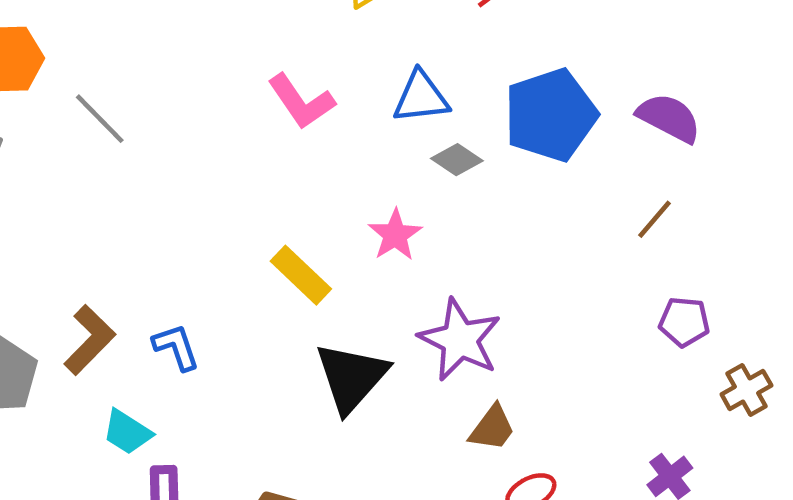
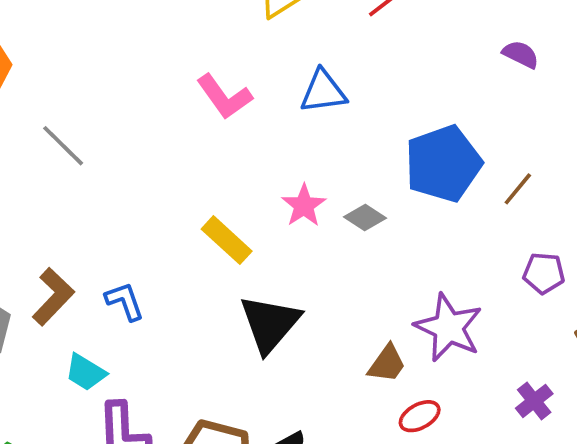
blue pentagon: (551, 115) -> (443, 164), moved
purple semicircle: (669, 118) -> (521, 54), moved, size x0.7
gray line: (100, 119) -> (63, 146), moved
gray diamond: (457, 160) -> (365, 217), moved
purple star: (460, 340) -> (449, 328), moved

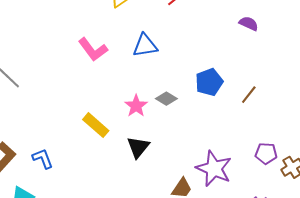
blue pentagon: (443, 164) -> (209, 82), size x0.7
gray diamond: (365, 217) -> (166, 99), moved
purple pentagon: (544, 273) -> (266, 153), moved
black triangle: (270, 324) -> (138, 147), moved, size x0.7

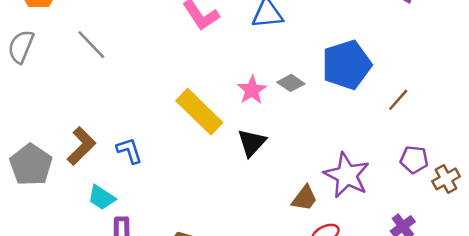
blue pentagon: (209, 82) -> (347, 65), size x1.4
brown line: (249, 95) -> (398, 100), moved
yellow rectangle: (96, 125) -> (199, 112), size x1.4

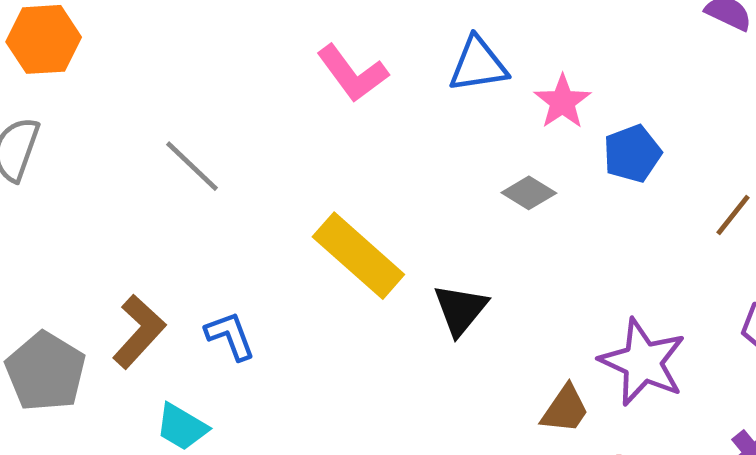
gray line: (91, 45) -> (192, 166), moved
blue pentagon: (347, 65) -> (632, 154), size x0.6
pink star: (252, 90) -> (562, 102), moved

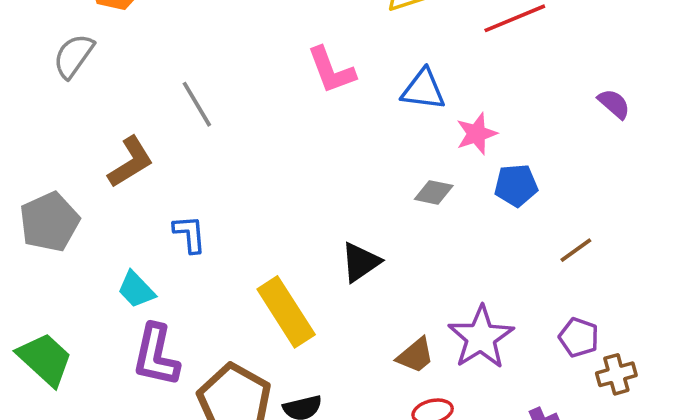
gray diamond: (529, 193) -> (434, 192), turned -36
yellow rectangle: (358, 256) -> (286, 312), moved
brown L-shape: (139, 331) -> (131, 162), moved

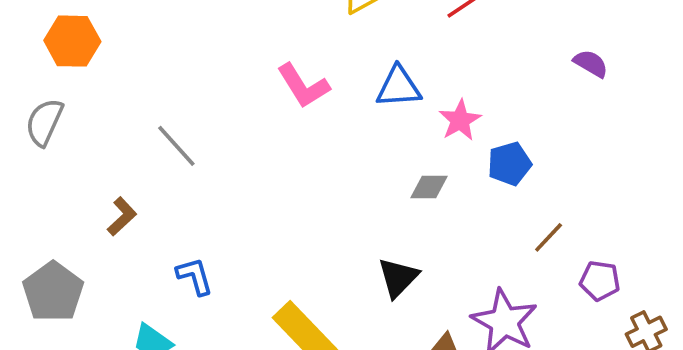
brown L-shape: (131, 162) -> (122, 216), size x0.7
brown line: (576, 250) -> (549, 237), moved
black triangle: (361, 262) -> (398, 277), moved
purple pentagon: (579, 337) -> (600, 281), moved

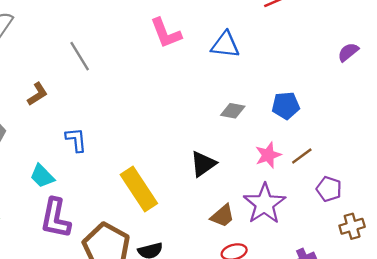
purple semicircle: (591, 63) -> (348, 52), turned -80
pink star: (460, 120) -> (268, 155), moved

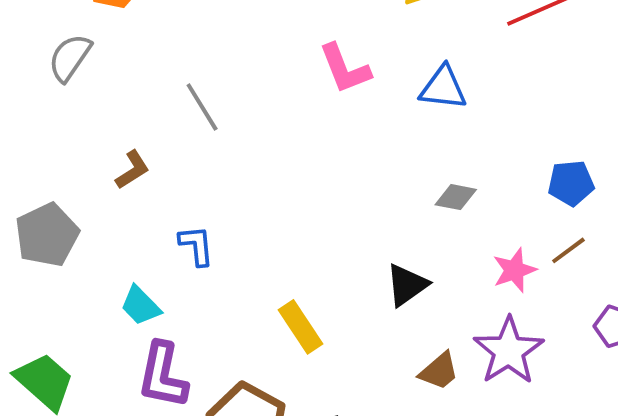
blue pentagon: (286, 105) -> (571, 183), moved
brown line: (302, 156) -> (568, 250), moved
yellow rectangle: (139, 189) -> (301, 327), size x0.7

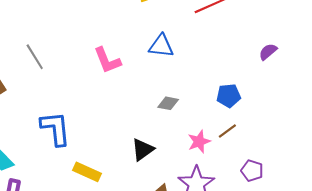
pink L-shape: (345, 69) -> (107, 60), moved
blue L-shape: (196, 245) -> (55, 129), moved, size x1.6
yellow rectangle: (301, 327) -> (87, 172), turned -32

